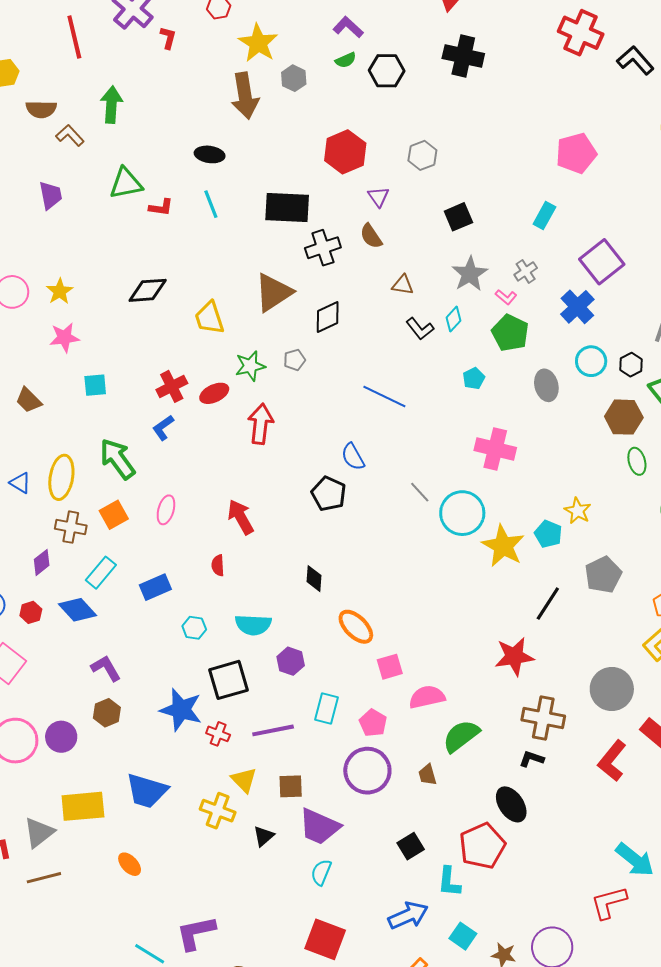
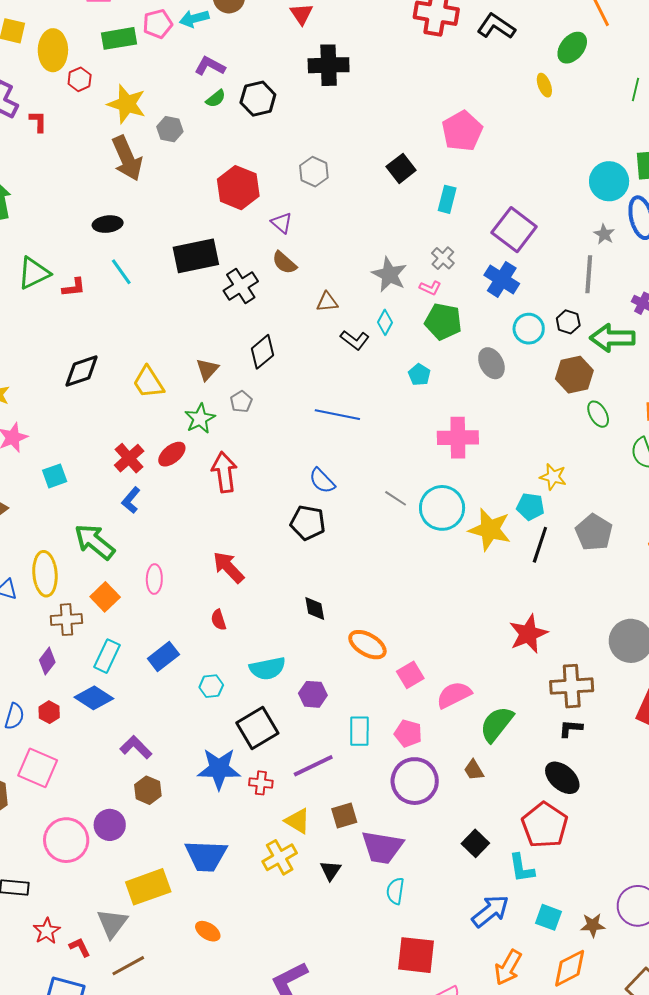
black square: (458, 217) -> (401, 168), moved
brown triangle: (273, 292) -> (207, 369), moved, size x0.6
black line: (548, 604) -> (540, 545), moved
yellow cross: (218, 811) -> (280, 857), turned -36

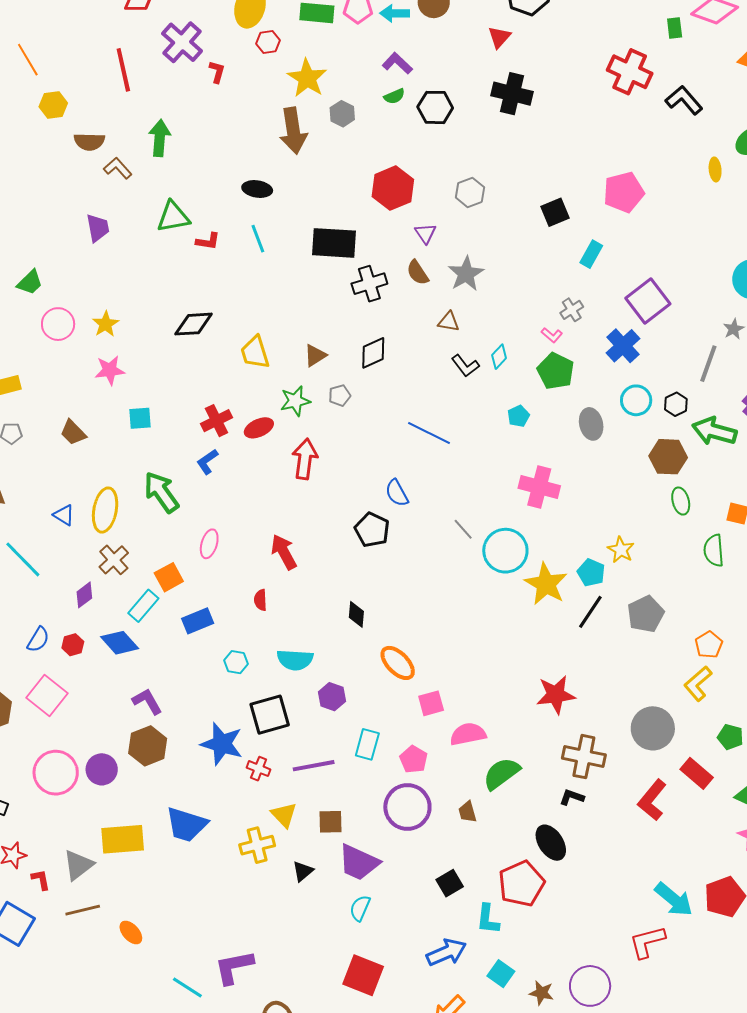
gray star: (389, 275) -> (466, 274), moved
orange square: (105, 597) -> (169, 577), moved
brown cross: (66, 620) -> (114, 560), turned 36
brown hexagon: (148, 790) -> (148, 746), size x1.4
orange ellipse: (208, 931) -> (131, 932), moved

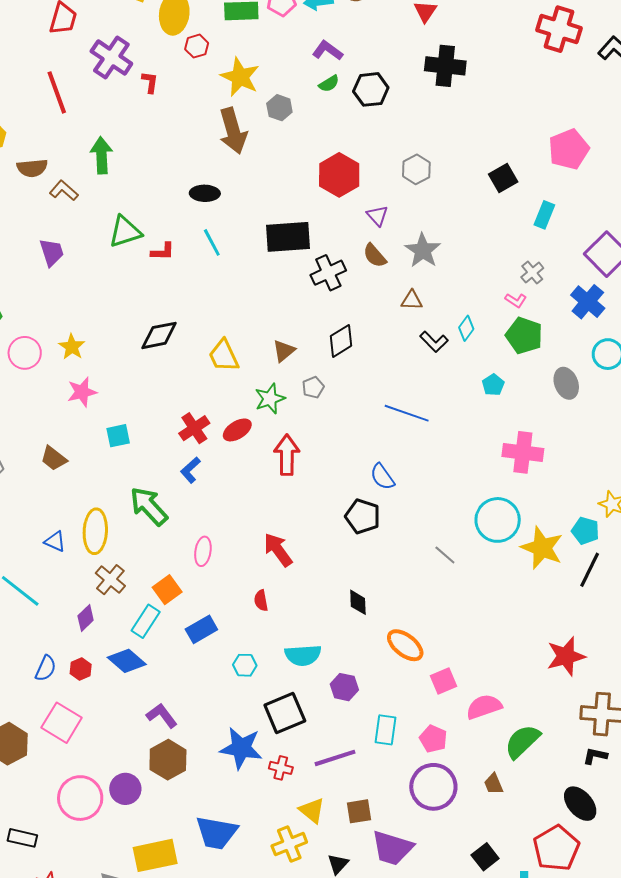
gray line: (463, 529) -> (445, 555), moved

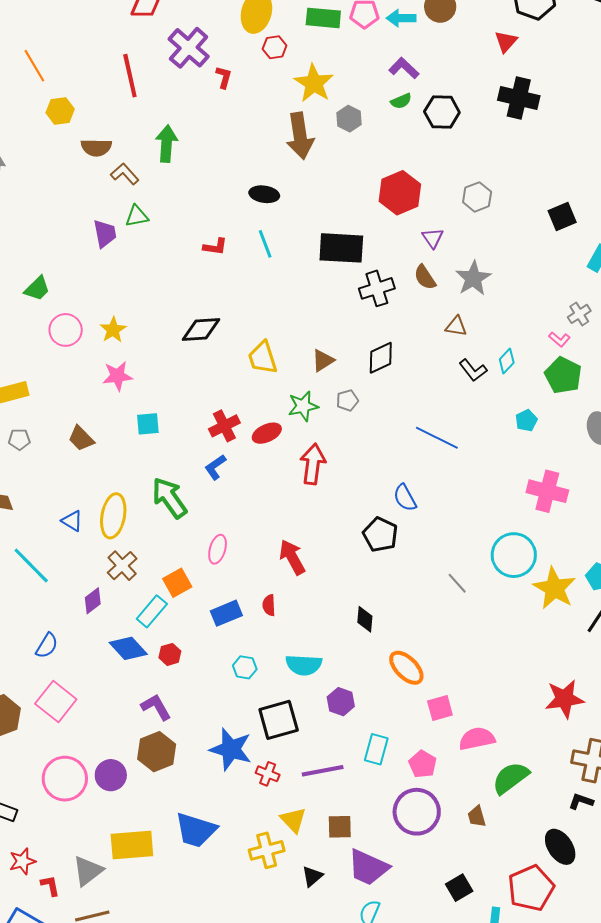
green triangle: (125, 232) -> (137, 216), moved, size x0.7
blue rectangle: (201, 629) -> (226, 613), moved
red hexagon: (81, 669) -> (170, 654), moved

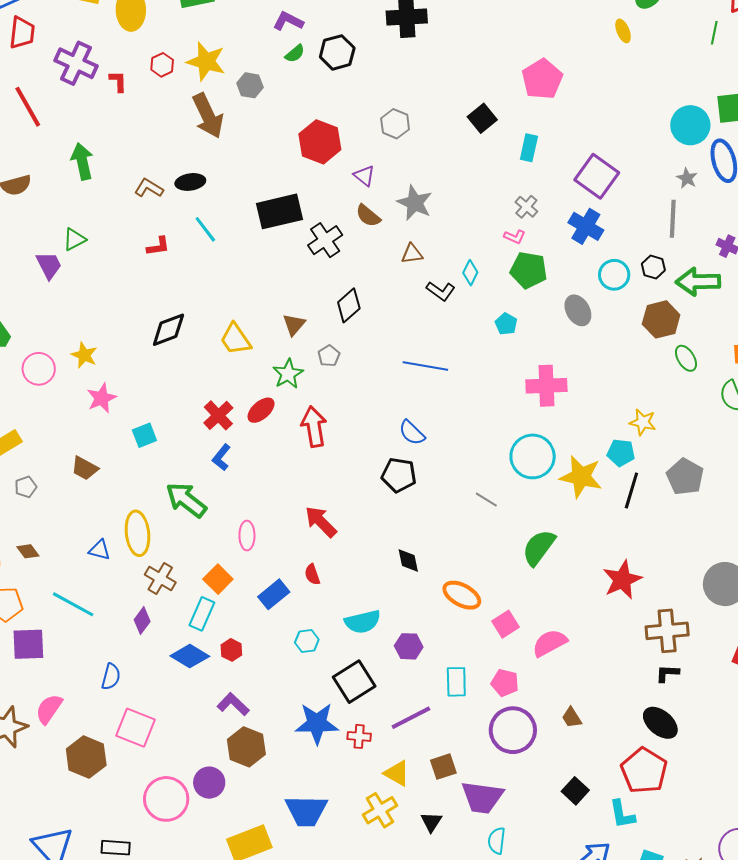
red hexagon: (275, 47) -> (162, 65), moved
brown L-shape: (125, 174) -> (149, 188), moved
green semicircle: (511, 778) -> (539, 548), moved

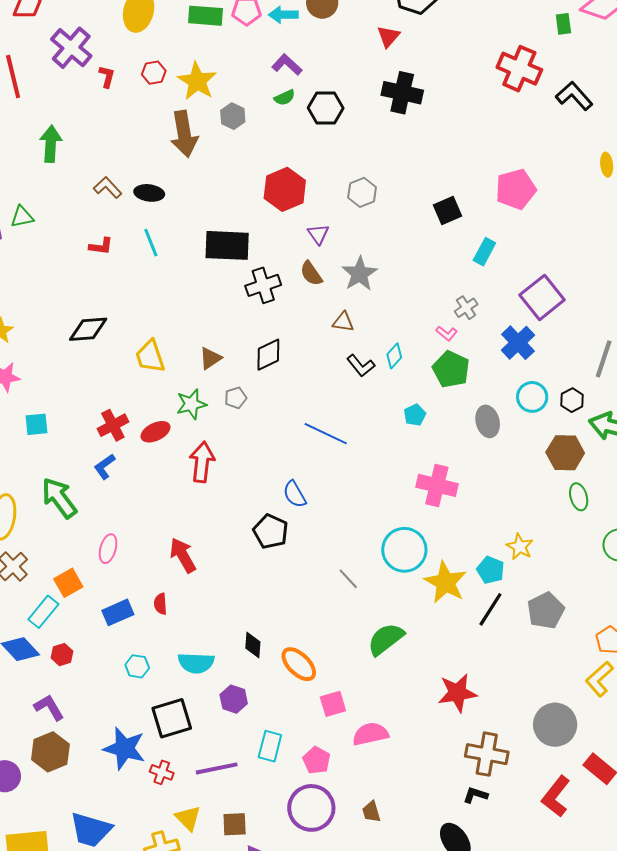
black diamond: (408, 560) -> (253, 645), moved

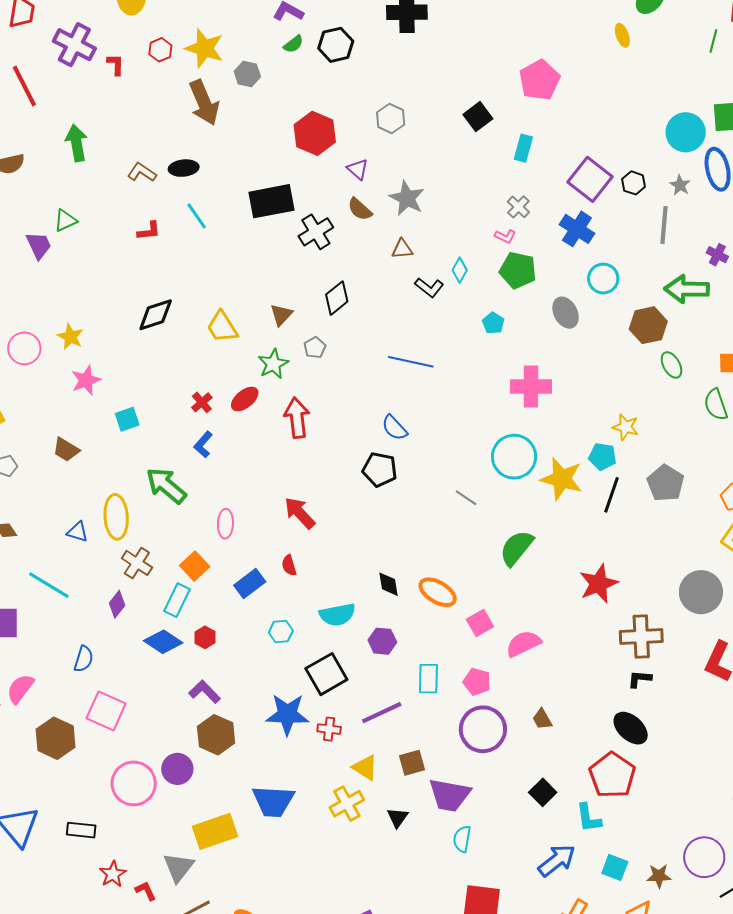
black hexagon: (572, 400) -> (634, 183), moved
red cross: (113, 425) -> (202, 402), size x0.7

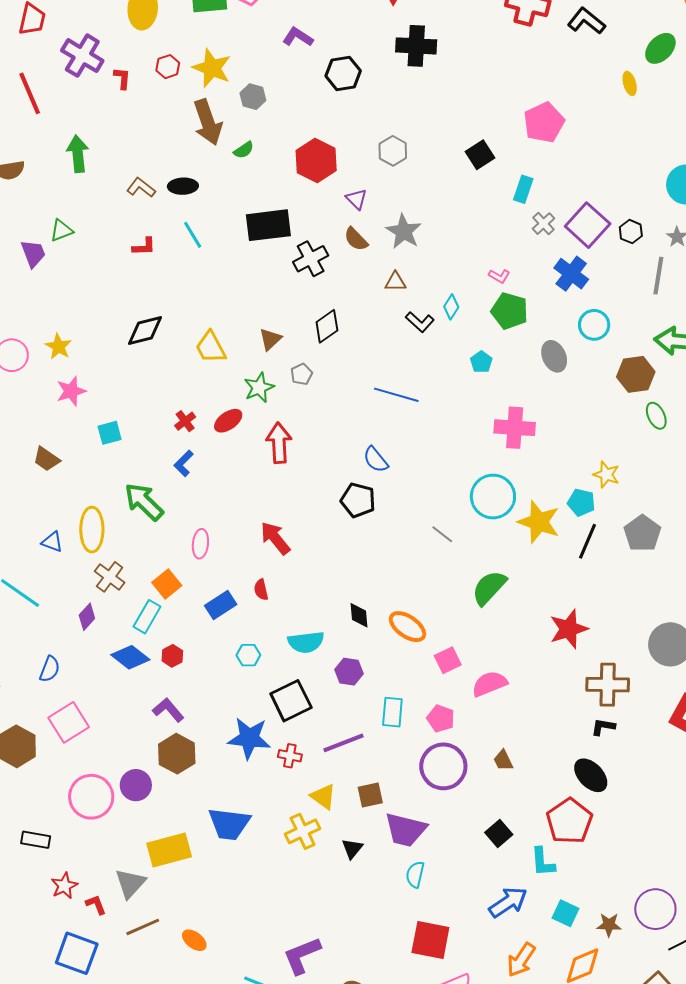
green semicircle: (293, 44) -> (244, 150), moved
gray cross: (518, 207) -> (543, 224), moved
pink square: (106, 711) -> (69, 722), turned 30

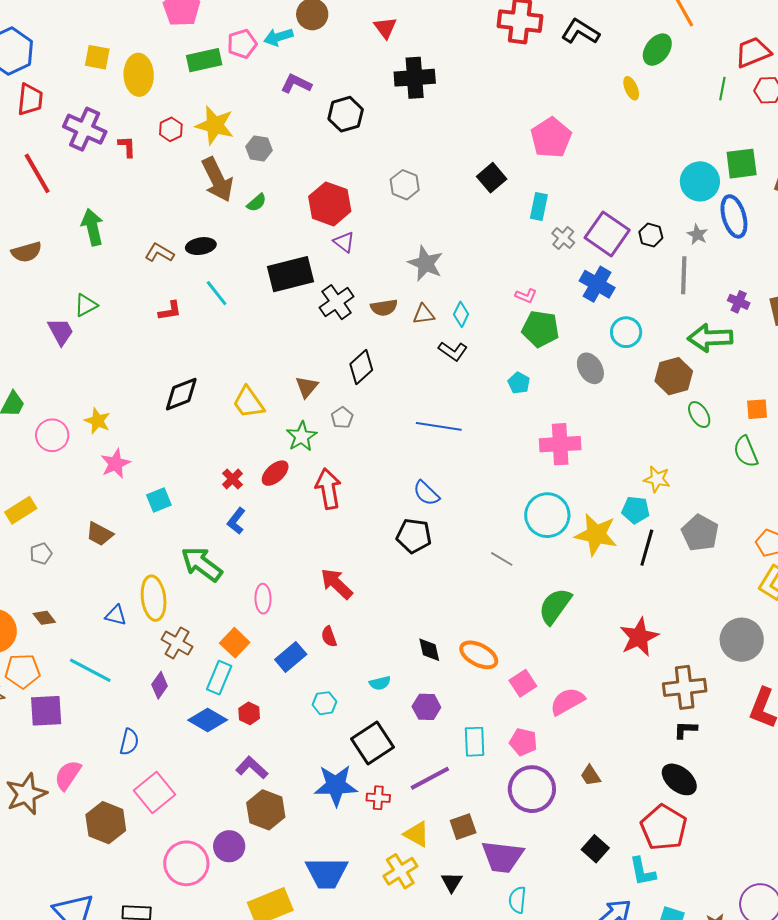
purple triangle: (357, 199) -> (344, 242), moved
brown semicircle: (356, 239) -> (384, 308), moved, turned -48
cyan diamond: (451, 307) -> (461, 314), moved
cyan semicircle: (306, 642) -> (380, 683), size x0.6

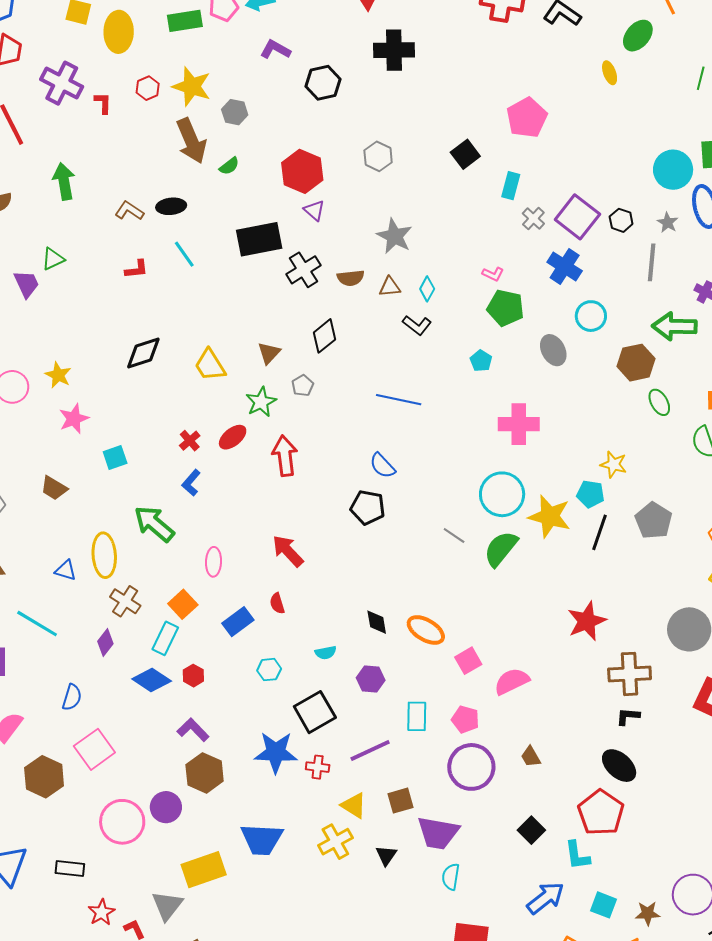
green semicircle: (555, 606) -> (501, 549), moved

